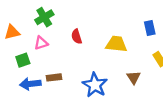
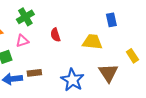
blue rectangle: (150, 28) -> (111, 20), moved
brown triangle: (134, 77) -> (108, 73), size x1.5

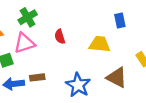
pink triangle: (22, 41) -> (24, 43), size x1.5
brown triangle: (108, 73) -> (117, 77), turned -30

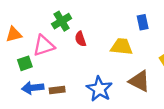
green cross: (28, 17) -> (62, 21), moved
brown rectangle: (37, 77) -> (57, 90), moved

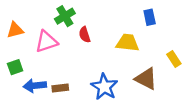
green square: (25, 63) -> (15, 67), moved

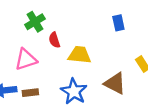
pink triangle: (46, 42) -> (26, 59), moved
yellow trapezoid: (128, 43) -> (80, 55), moved

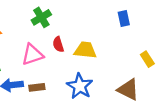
red semicircle: (54, 40) -> (58, 44), moved
brown triangle: (115, 83) -> (128, 90), moved

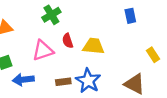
brown rectangle: (37, 87) -> (63, 82), moved

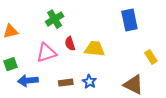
blue rectangle: (130, 16) -> (129, 20), size x1.5
blue star: (88, 81) -> (89, 82), size x0.6

